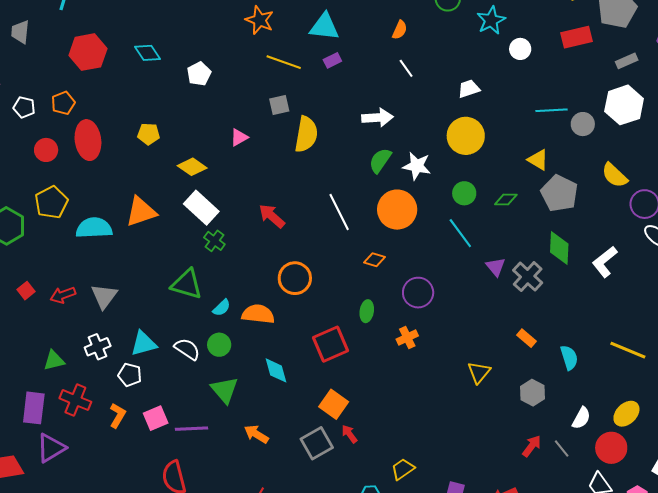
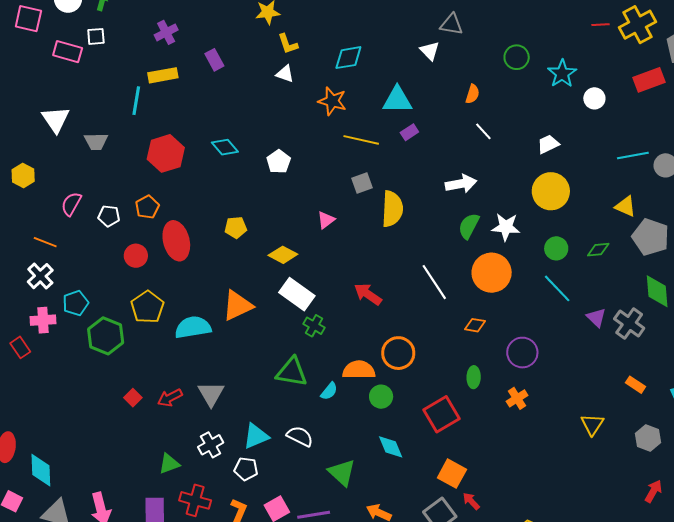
gray trapezoid: (20, 32) -> (96, 142), turned -90
orange semicircle: (258, 314) -> (359, 370), moved
green circle: (219, 345) -> (381, 397), moved

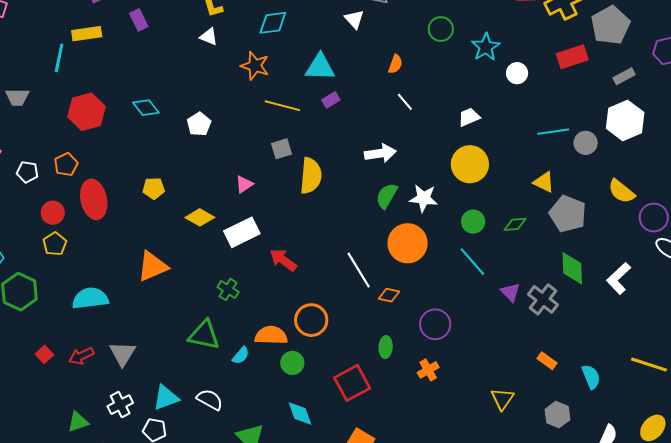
white line: (434, 282) -> (359, 270), moved
white rectangle: (297, 294) -> (242, 232), moved, turned -64
yellow pentagon: (147, 307) -> (55, 244), moved, size x0.7
cyan semicircle: (193, 327) -> (90, 298), moved

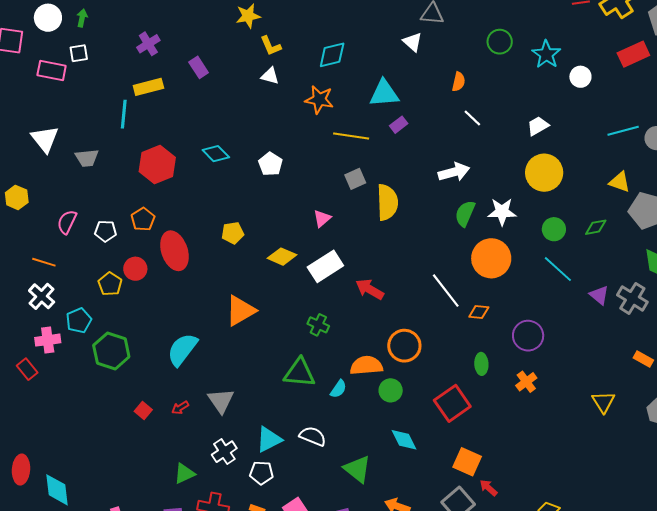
yellow pentagon: (55, 244) -> (110, 284), moved
cyan semicircle: (90, 298) -> (182, 350), turned -39
red arrow: (81, 356) -> (180, 408), size x0.7

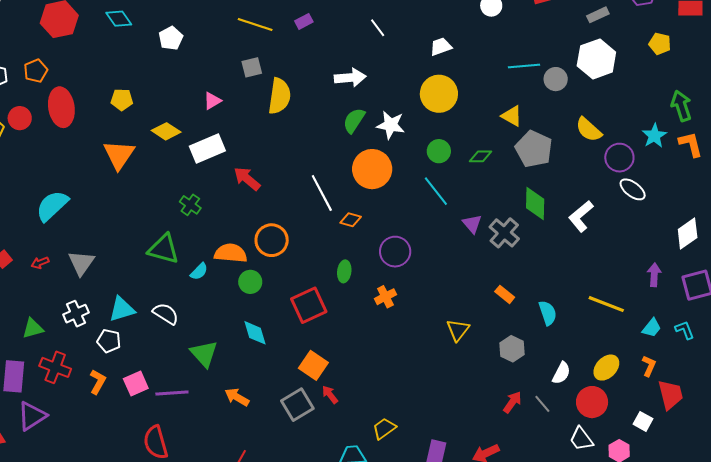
orange triangle: (240, 311) -> (119, 155), moved, turned -36

